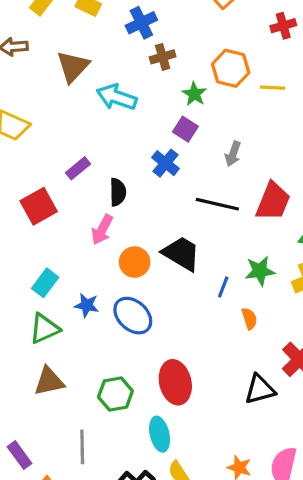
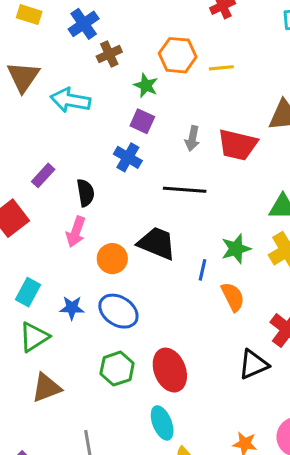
red trapezoid: (273, 201) -> (238, 145), moved, turned 90
orange semicircle: (249, 319) -> (233, 297), size x1.4
green hexagon: (115, 394) -> (117, 369), moved

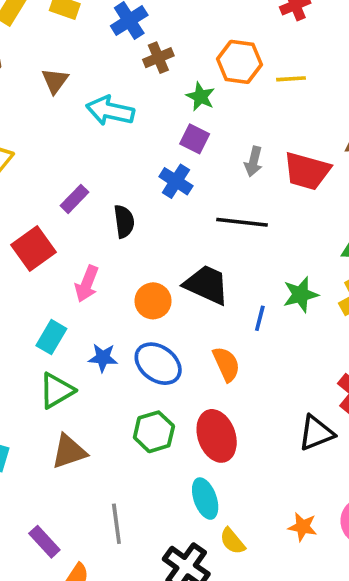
brown triangle: (23, 77) -> (55, 81), size x0.7
pink arrow: (76, 232) -> (87, 284), moved
orange semicircle: (233, 297) -> (226, 364), moved

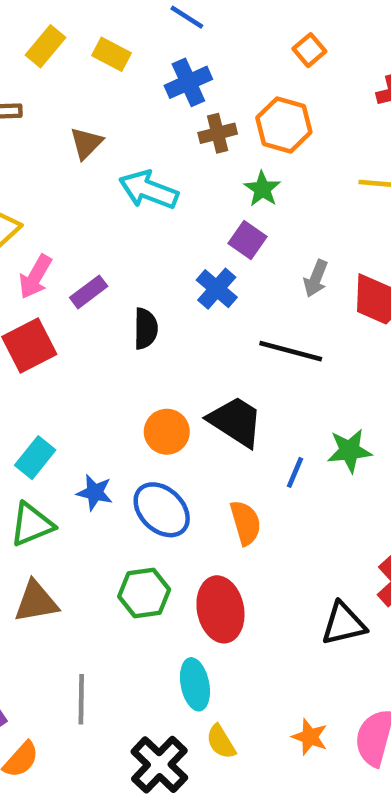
orange hexagon: (239, 62) -> (284, 125), moved
pink arrow: (87, 284) -> (35, 277), moved

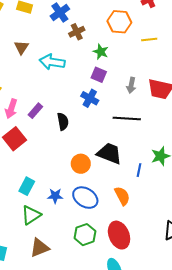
orange hexagon: (284, 125) -> (119, 22), moved

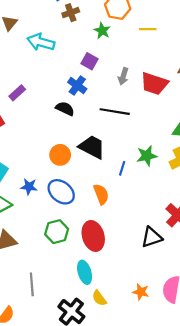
green star: (101, 52) -> (102, 31), moved
black semicircle: (63, 121) -> (65, 109), moved, turned -60

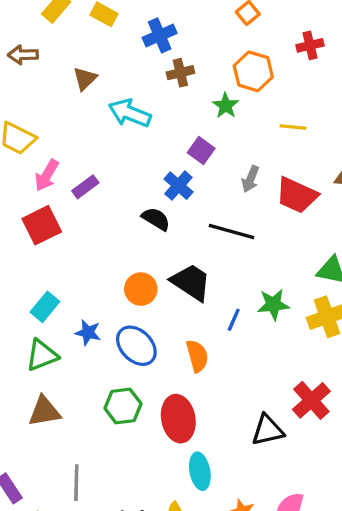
yellow line: (148, 29) -> (293, 127), moved
cyan ellipse: (85, 272) -> (200, 471), moved

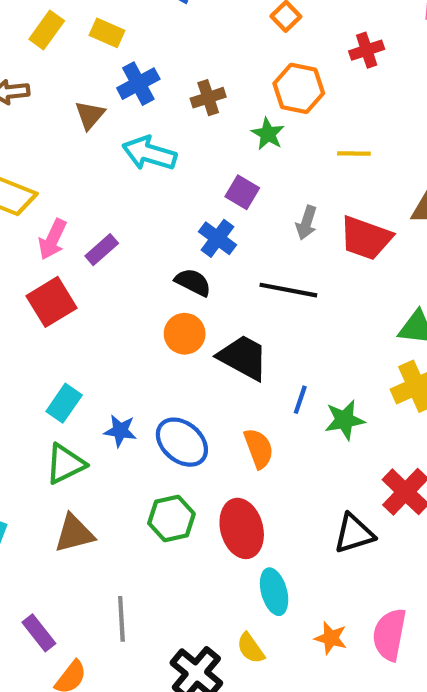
blue cross: (160, 35) -> (138, 84), moved
orange circle: (141, 289) -> (185, 334), moved
green star: (273, 304) -> (345, 420), moved

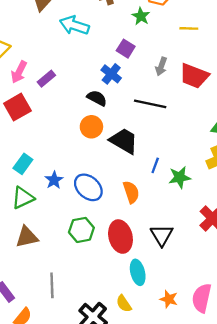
blue star: (120, 431) -> (54, 180), turned 30
black triangle: (354, 534) -> (162, 235), moved, turned -45

